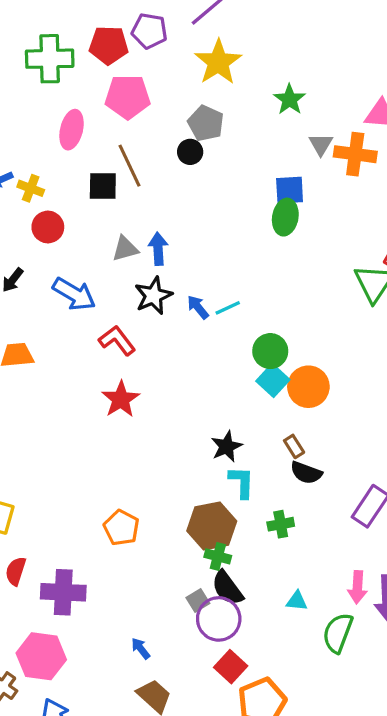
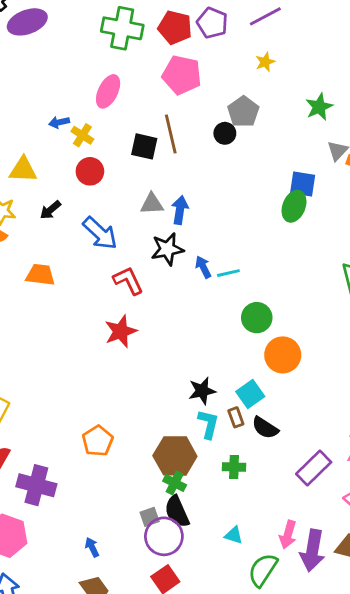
yellow star: (218, 62) -> (265, 62), size x0.5
pink ellipse: (72, 130) -> (108, 91), moved
cyan square: (273, 380) -> (250, 394), moved
brown rectangle: (294, 446) -> (236, 417), moved

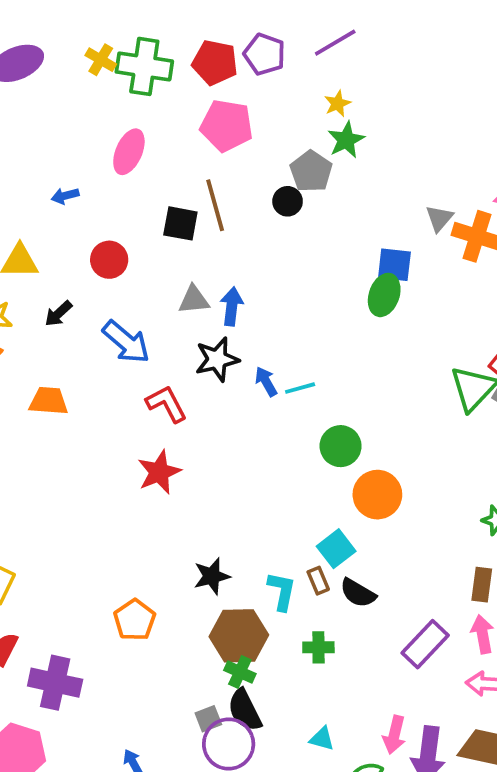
green star: (319, 107) -> (346, 140), moved
yellow cross: (82, 135) -> (101, 60), moved
black star: (202, 391) -> (212, 576), moved

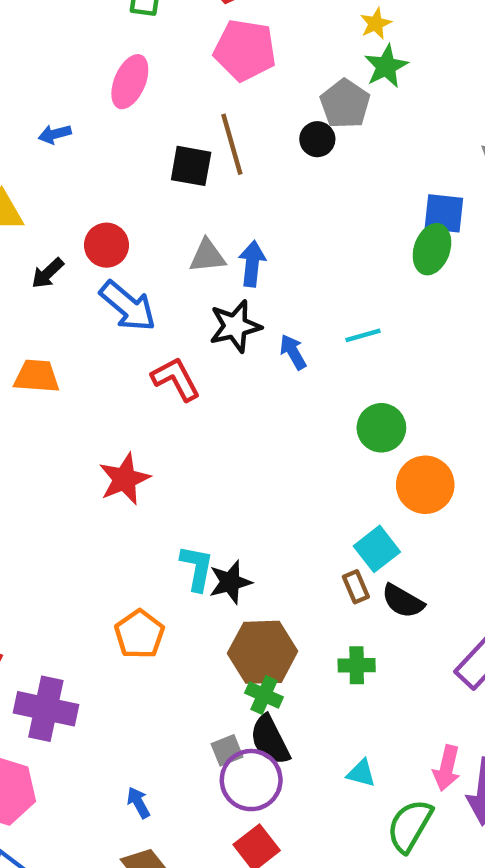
red circle: (109, 260) -> (106, 245), moved
cyan line: (300, 388) -> (363, 335), moved
red star: (159, 472) -> (124, 479), moved
cyan L-shape: (282, 591) -> (197, 568), moved

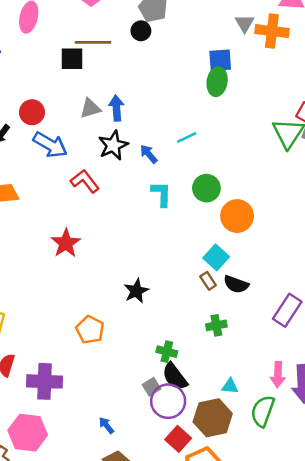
brown line: (232, 144) -> (93, 42), turned -64
cyan L-shape: (197, 568) -> (162, 194), moved
brown hexagon: (263, 652) -> (213, 418), moved

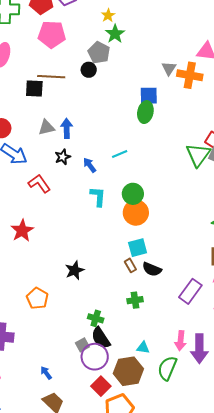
black star: (113, 145) -> (63, 157), size x0.7
orange circle: (237, 216) -> (136, 213), moved
cyan square: (216, 257) -> (138, 248), turned 30

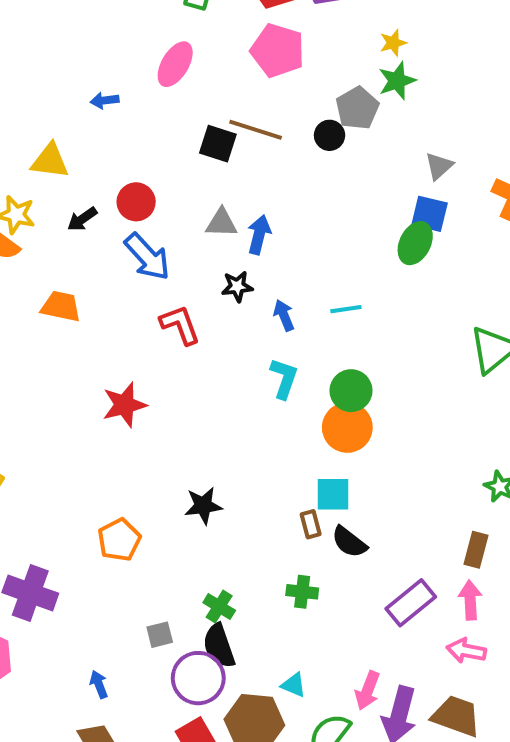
gray triangle: (169, 68) -> (439, 166), moved
gray square: (82, 345) -> (160, 635), moved

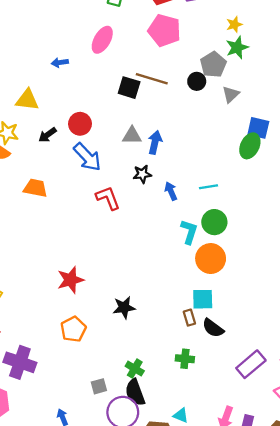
gray triangle: (439, 166) -> (231, 94), moved
cyan L-shape: (284, 378) -> (189, 232), moved
green circle: (351, 391) -> (214, 222), moved
red star: (124, 405) -> (71, 280), moved

